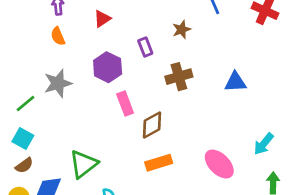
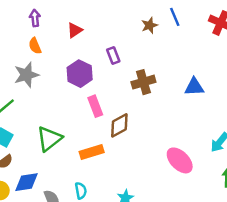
brown star: (182, 30) -> (150, 25), moved
gray star: (58, 83) -> (26, 75), moved
orange rectangle: (159, 163) -> (92, 152), moved
green triangle: (83, 164) -> (49, 139), moved

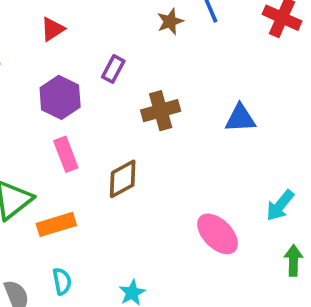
purple rectangle: (113, 55) -> (113, 69), turned 49
pink rectangle: (95, 106) -> (66, 154), moved
orange rectangle: (92, 152) -> (56, 224), moved

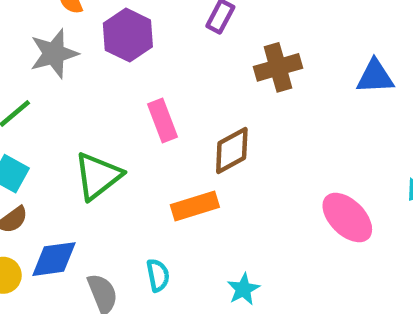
purple hexagon: (60, 97) -> (128, 35), moved
orange rectangle: (56, 224) -> (195, 206), moved

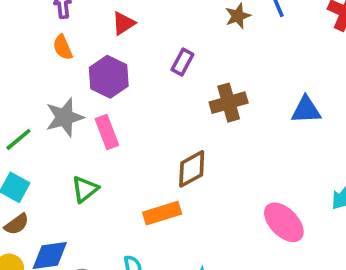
gray star: (54, 54) -> (65, 117), moved
pink rectangle: (163, 121) -> (107, 132), moved
green triangle: (98, 176) -> (85, 189), size x0.7

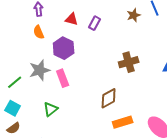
red triangle: (124, 23) -> (72, 19), turned 48
purple rectangle: (182, 62) -> (95, 23), moved
orange rectangle: (162, 213) -> (123, 122), moved

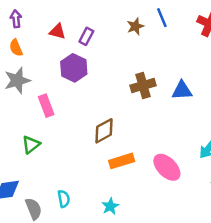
purple hexagon: (64, 48) -> (74, 68), moved
brown cross: (129, 62) -> (143, 85), moved
gray star: (40, 70) -> (17, 80), moved

